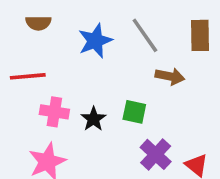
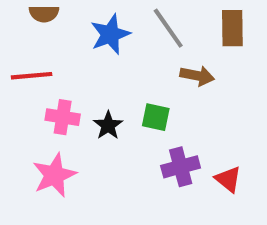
purple cross: (156, 154) -> (181, 167), turned 32

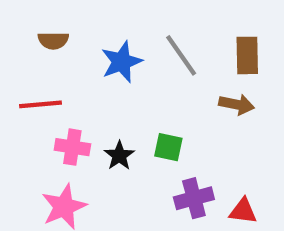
brown arrow: (197, 76) -> (237, 104), moved
red triangle: (228, 179) -> (243, 211), turned -32

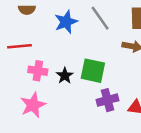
green square: (168, 147) -> (93, 71), size x1.5

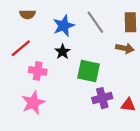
red line: (19, 46) -> (21, 48), turned -35
black star: (65, 76) -> (63, 52), moved

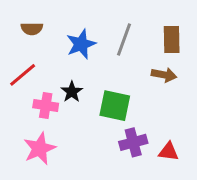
gray line: (95, 22) -> (124, 39), turned 55
black star: (63, 52) -> (72, 92), moved

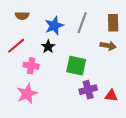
black star: (72, 92) -> (48, 47), moved

